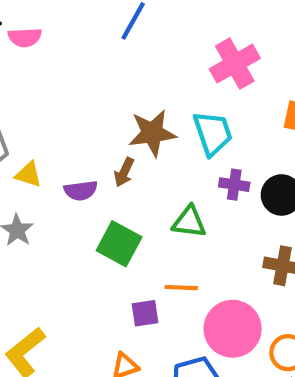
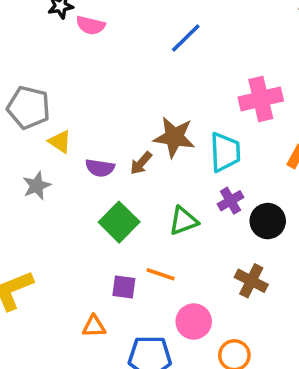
purple cross: (234, 185) -> (231, 201), turned 35
green triangle: (189, 222) -> (183, 221), turned -44
pink circle: (233, 329) -> (194, 321), size x0.7

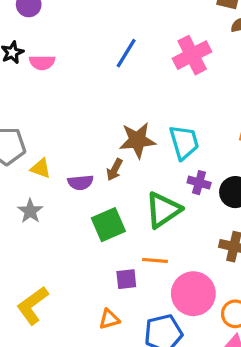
pink cross: (261, 99) -> (192, 55), moved
purple cross: (231, 201) -> (199, 183), turned -30
green triangle: (183, 221) -> (163, 210), size x1.4
green square: (119, 222) -> (108, 225), turned 36
pink circle: (194, 321) -> (193, 294), size x1.4

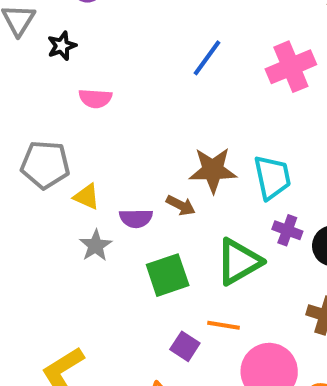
pink semicircle: (42, 63) -> (95, 98), moved
brown arrow: (115, 170) -> (181, 205), turned -95
gray star: (30, 211) -> (96, 246), moved
purple square: (126, 279) -> (185, 346), turned 35

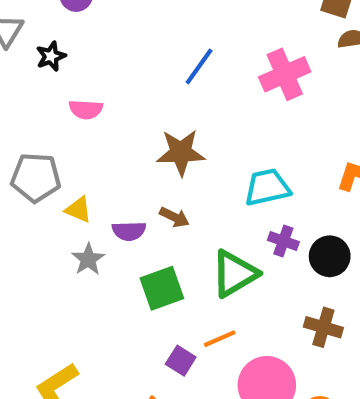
brown star: (213, 170) -> (181, 152), moved
cyan trapezoid: (272, 177) -> (267, 187), turned -90
orange line: (223, 325) -> (220, 339), turned -32

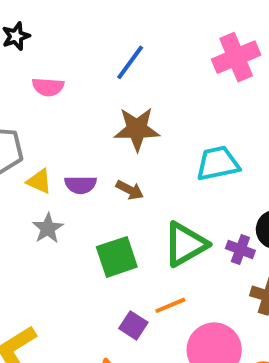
blue line: (199, 66) -> (130, 62), moved
purple semicircle: (129, 231) -> (81, 185), moved
purple cross: (283, 241) -> (240, 249), moved

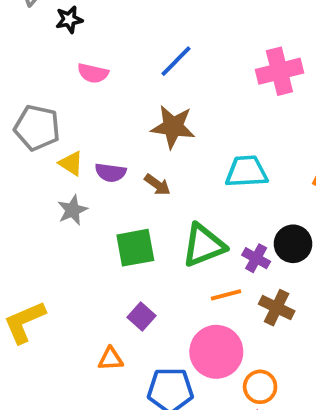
orange line: (170, 305) -> (226, 295), moved

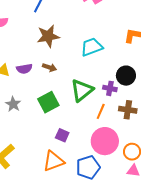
gray star: (72, 210) -> (13, 104), moved
orange line: (226, 295) -> (101, 111), turned -35
orange triangle: (111, 359) -> (53, 161), size x1.6

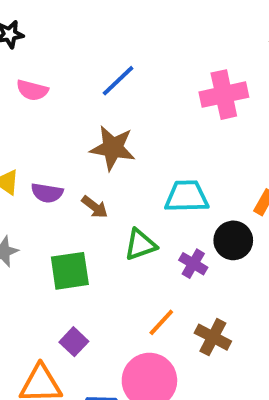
black circle: (126, 76) -> (233, 240), moved
purple cross: (110, 88) -> (193, 264), moved
green triangle: (82, 90) -> (140, 245), moved, size x0.7

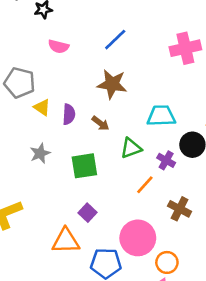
purple semicircle: (47, 193) -> (69, 114), turned -96
orange line: (161, 322) -> (145, 185), moved

